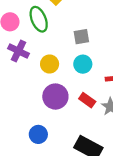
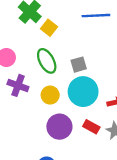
green ellipse: (39, 19) -> (47, 61), moved
cyan circle: (83, 64) -> (83, 92), size x1.6

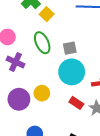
yellow circle: (50, 95) -> (42, 93), moved
purple circle: (59, 127) -> (19, 99), moved

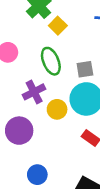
purple cross: (16, 62) -> (34, 92), moved, turned 36
yellow circle: (42, 93) -> (57, 109), moved

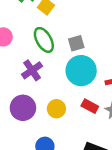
yellow circle: (57, 109) -> (56, 109), moved

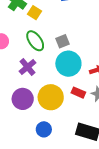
yellow circle: (56, 109) -> (51, 97), size x1.6

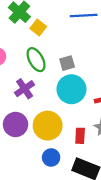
red rectangle: (78, 93) -> (80, 136), moved, turned 64
blue circle: (44, 129) -> (51, 158), moved

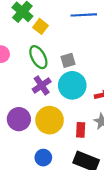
purple cross: (25, 89) -> (42, 85), moved
blue circle: (51, 158) -> (43, 158), moved

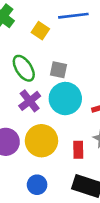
yellow square: (40, 26) -> (40, 31), moved
gray square: (68, 60) -> (58, 70), turned 32

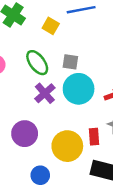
yellow circle: (41, 141) -> (67, 146), moved
blue circle: (37, 185) -> (40, 175), moved

